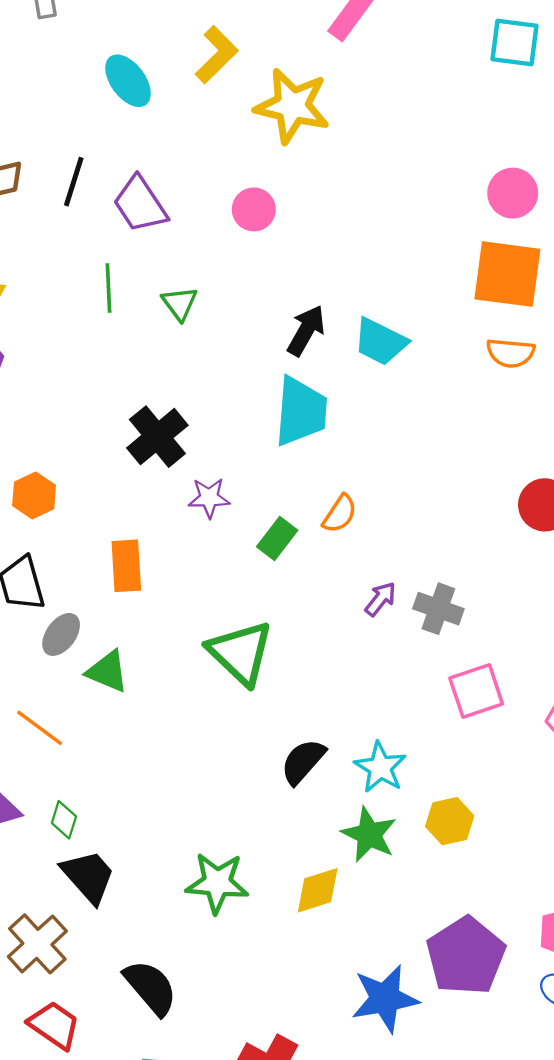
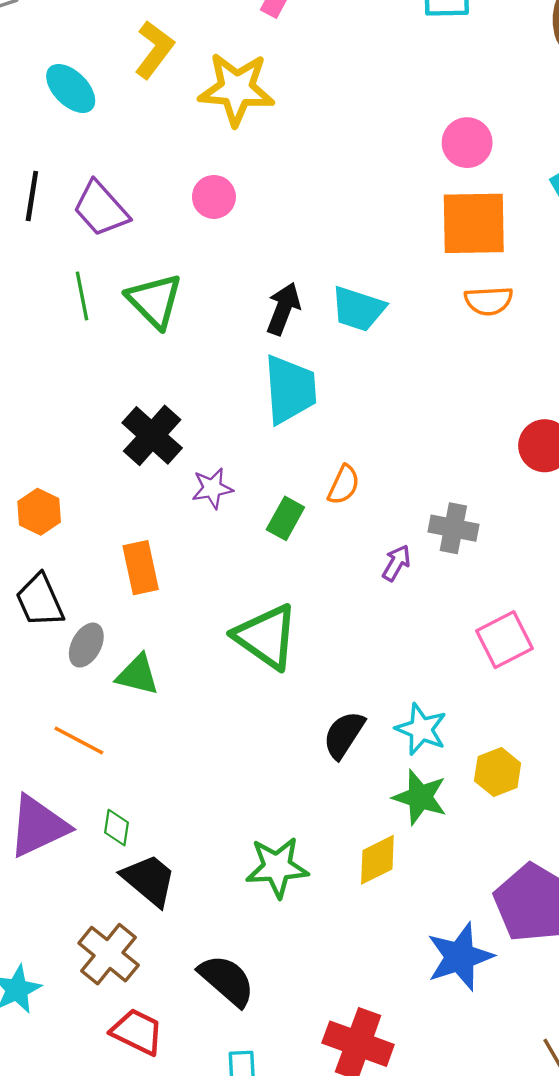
green triangle: (180, 303) -> (155, 301), size x1.6
gray cross: (438, 609) -> (453, 528), moved

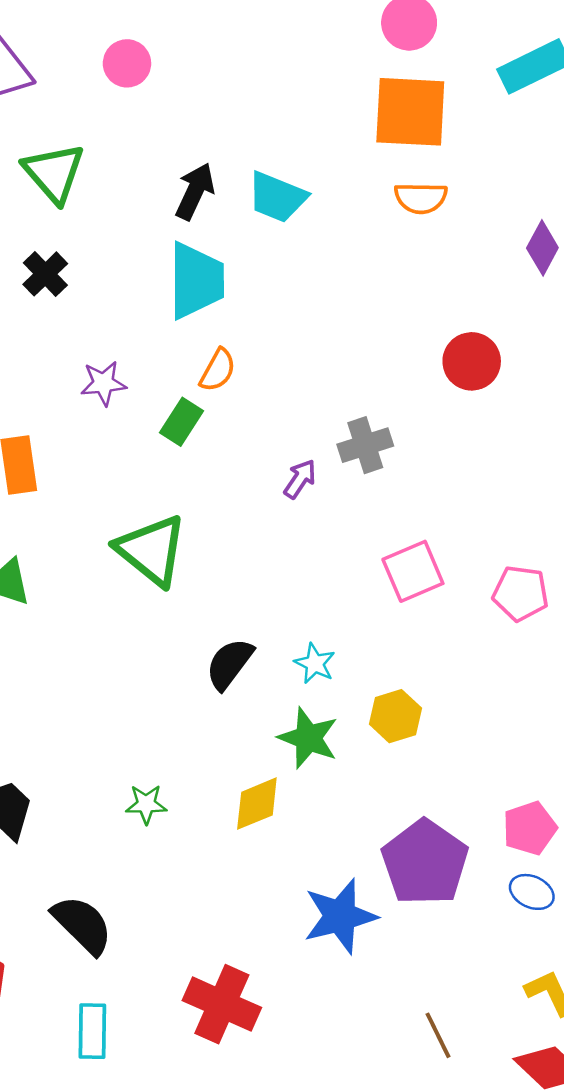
black cross: (152, 435) -> (45, 274), moved, size x0.7
orange semicircle: (344, 485) -> (218, 370), moved
gray cross: (453, 528) -> (365, 445), turned -33
cyan star: (421, 729) -> (315, 663), size x0.7
green star: (277, 867) -> (146, 804), size x0.6

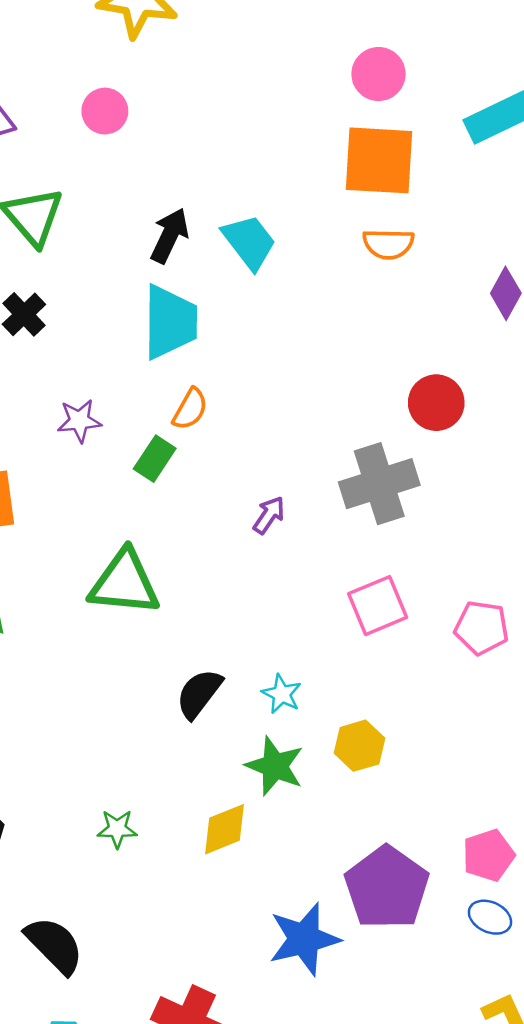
cyan trapezoid: (277, 197) -> (249, 242), turned -150
gray cross: (365, 445) -> (379, 484), moved, size x1.5
green triangle: (151, 550) -> (124, 583), turned -34

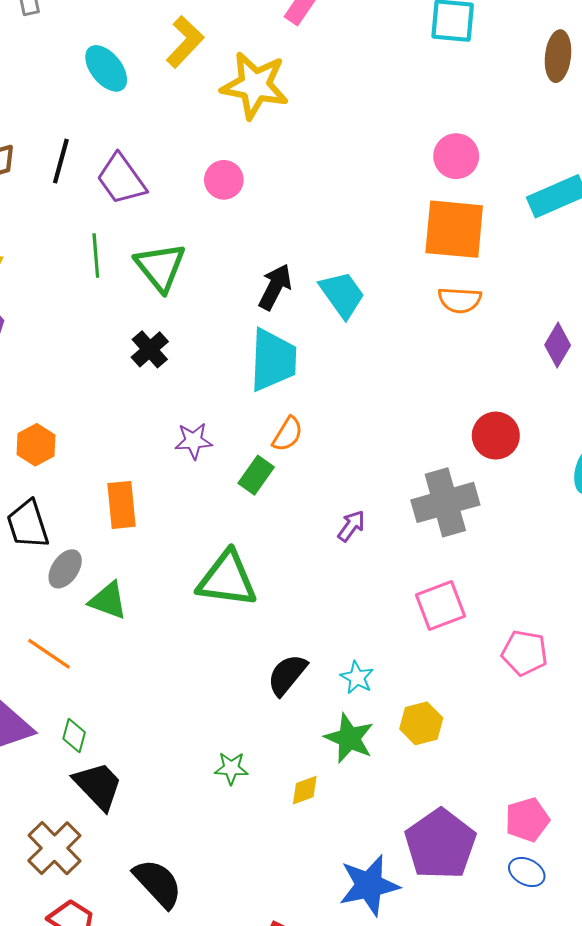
pink pentagon: (482, 628) -> (524, 653), moved
green star: (117, 829) -> (231, 768), moved
yellow diamond: (224, 829) -> (305, 790), size x0.7

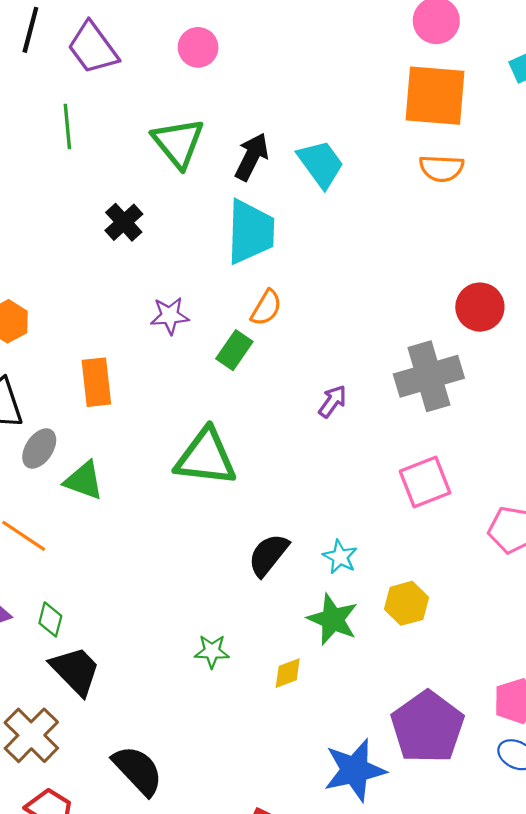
green triangle: (160, 267) -> (178, 143), moved

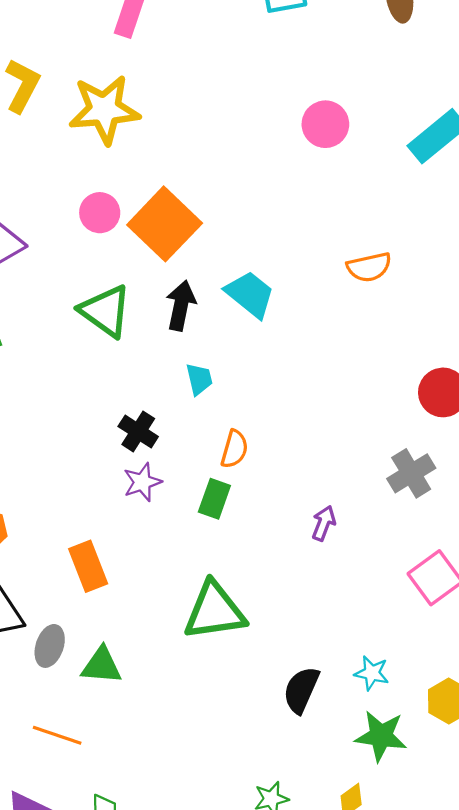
orange square: (435, 96) -> (165, 224), moved, turned -36
black cross: (124, 222) -> (138, 431), moved
cyan trapezoid: (250, 232) -> (199, 379), size x0.5
gray cross: (429, 376) -> (411, 473), size x0.7

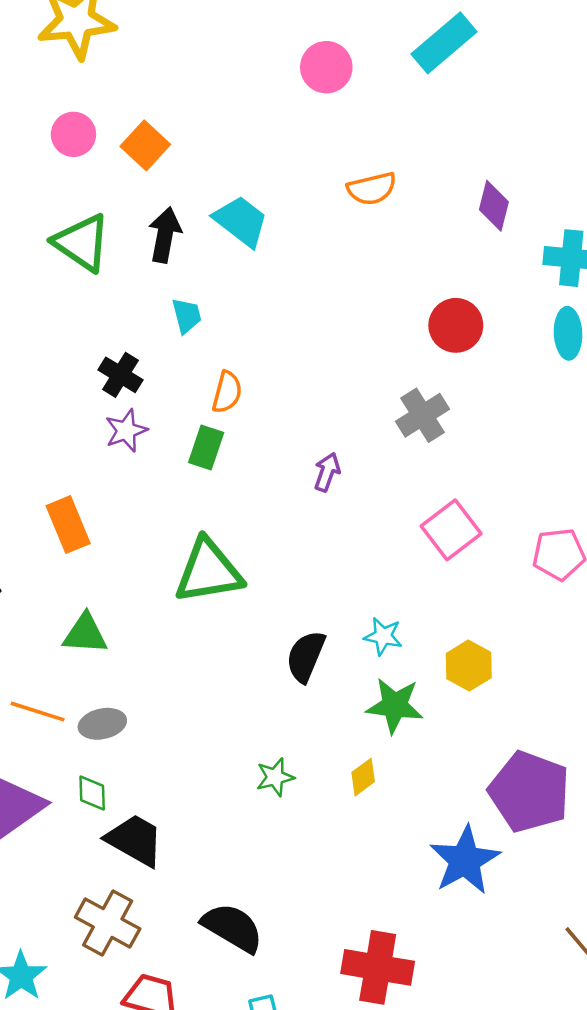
pink circle: (325, 124) -> (326, 67), moved
orange square: (165, 224) -> (145, 145), size x0.6
gray ellipse: (50, 646) -> (102, 724), moved, turned 60

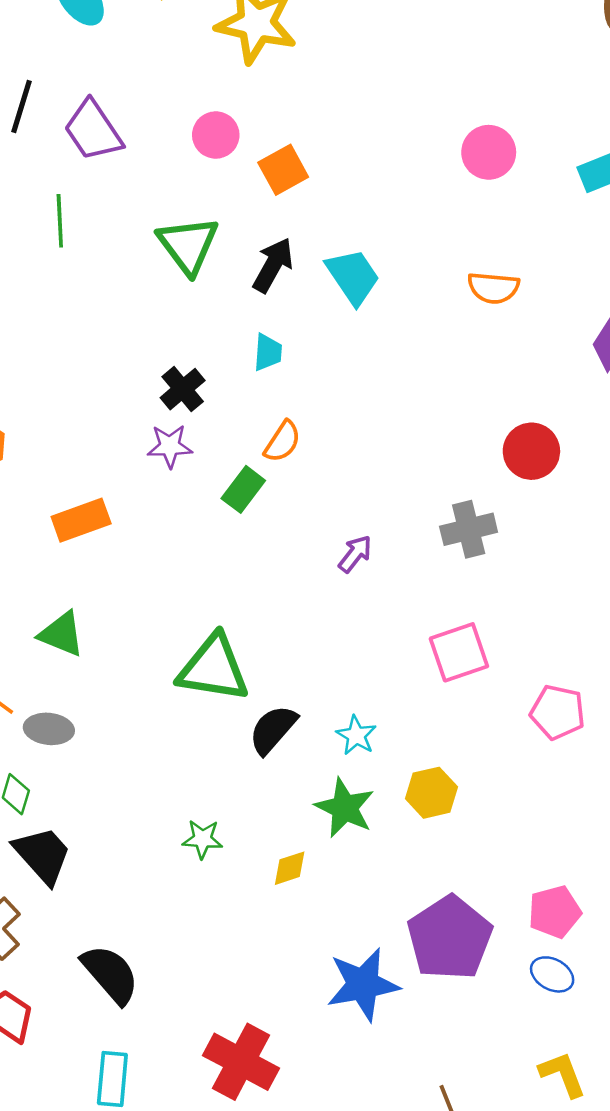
orange rectangle: (68, 525) -> (81, 520), turned 74
green triangle: (208, 571) -> (213, 668), moved

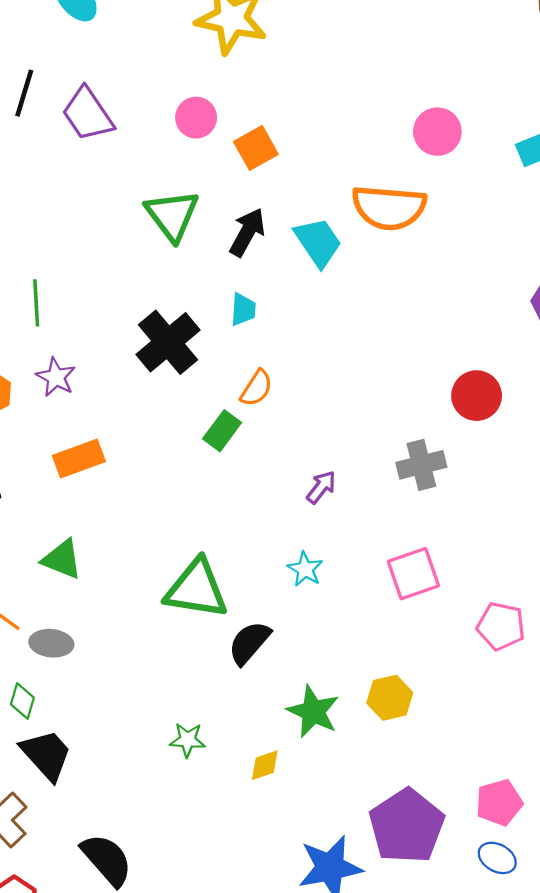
green line: (60, 221) -> (36, 303), moved
orange semicircle: (493, 288) -> (389, 207), moved, size x1.6
black cross: (183, 389) -> (168, 342), size x1.6
purple star: (170, 446) -> (56, 377), moved, turned 30
cyan star: (356, 735) -> (305, 569), moved

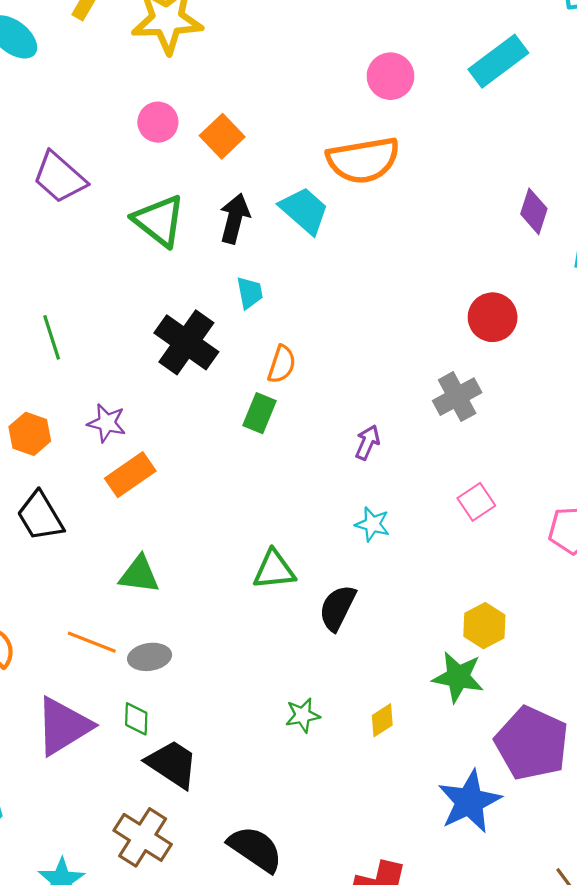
purple trapezoid: (88, 114) -> (59, 177), moved
purple star: (56, 377) -> (107, 423), moved
pink square: (413, 574) -> (476, 502), size x0.7
green triangle: (196, 589) -> (274, 570), size x0.7
green star: (313, 712) -> (458, 677), moved

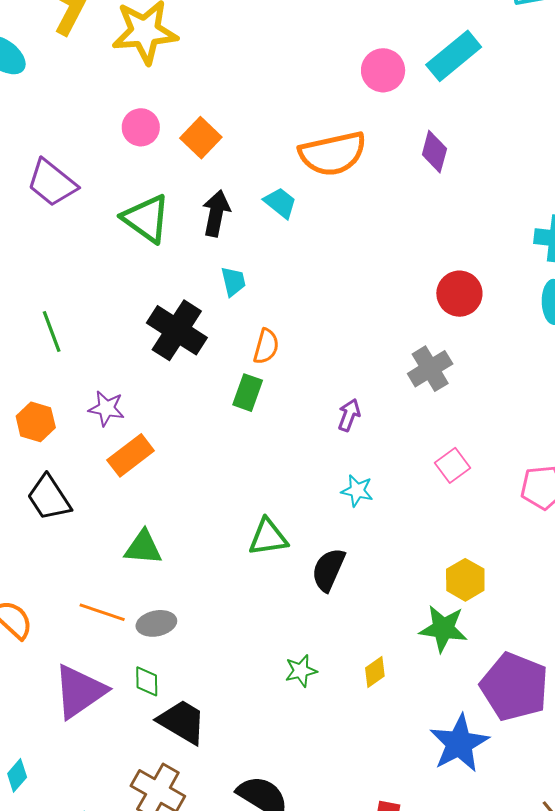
pink circle: (390, 76) -> (383, 70), moved
cyan trapezoid: (304, 210) -> (280, 203), size x0.7
purple diamond: (534, 211) -> (434, 152), moved

